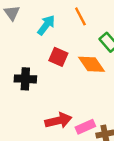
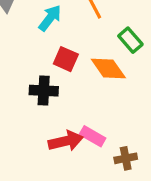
black cross: (25, 79) -> (44, 91), moved
pink rectangle: (85, 127) -> (93, 136), moved, turned 54

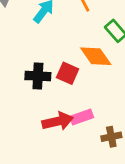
red square: (66, 59) -> (68, 73), moved
pink rectangle: (93, 136) -> (82, 117), turned -50

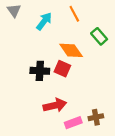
orange diamond: (96, 56) -> (71, 50), moved
pink rectangle: (82, 117) -> (73, 123), moved

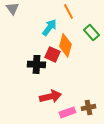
cyan arrow: (44, 21) -> (49, 27), moved
orange diamond: (71, 50) -> (65, 45), turned 50
red square: (62, 69) -> (52, 54), moved

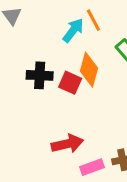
cyan arrow: (49, 27) -> (73, 30), moved
black cross: (36, 64) -> (40, 75), moved

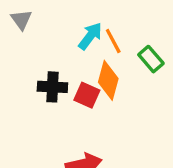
orange line: (93, 20) -> (113, 41), moved

